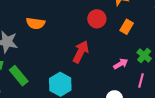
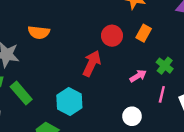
red circle: (97, 19) -> (112, 36), moved

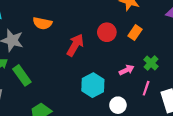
red arrow: (92, 63) -> (75, 45), moved
cyan hexagon: (69, 101) -> (93, 85), moved

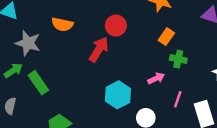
red circle: (107, 32) -> (116, 26), moved
green cross: (151, 63) -> (178, 59), moved, turned -32

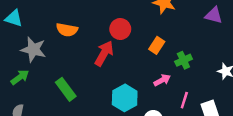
orange rectangle: (166, 37) -> (157, 45), moved
green cross: (178, 59) -> (183, 60), turned -35
green rectangle: (38, 83) -> (66, 89), moved

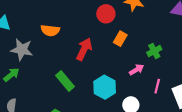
red circle: (120, 29) -> (106, 14), moved
orange rectangle: (157, 45) -> (120, 39), moved
green rectangle: (66, 89) -> (65, 81), moved

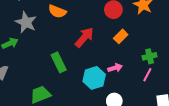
pink arrow: (137, 70) -> (115, 68), moved
pink line: (157, 86) -> (147, 75), moved

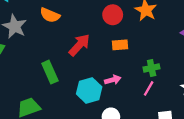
orange rectangle: (121, 36) -> (120, 45), turned 40

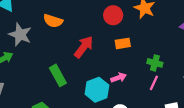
green cross: (152, 68) -> (155, 63), turned 32

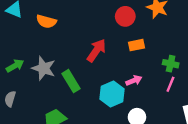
orange semicircle: (53, 21) -> (46, 21), moved
gray star: (20, 35) -> (44, 68), moved

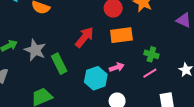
orange rectangle: (136, 45) -> (121, 35), size x1.5
pink line: (170, 84) -> (150, 73), turned 32

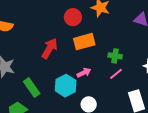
green rectangle: (59, 64) -> (32, 87), moved

